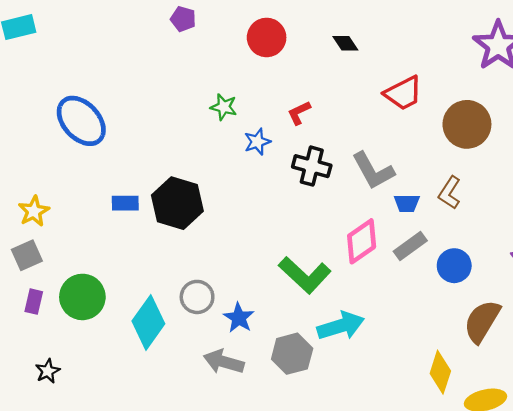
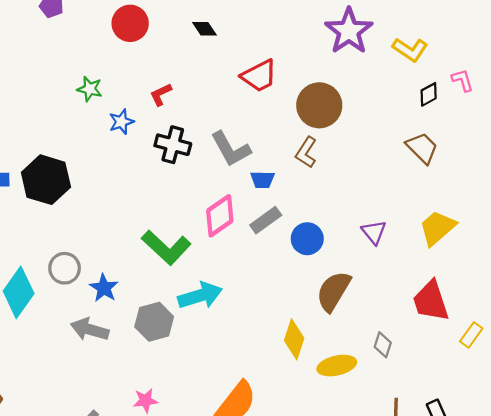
brown L-shape: (450, 193) -> (306, 152), moved

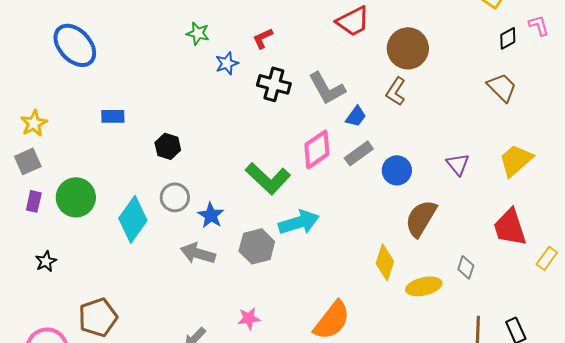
black hexagon: (46, 180) -> (168, 146), moved, size x0.6
blue trapezoid: (262, 180) -> (356, 116), turned -55

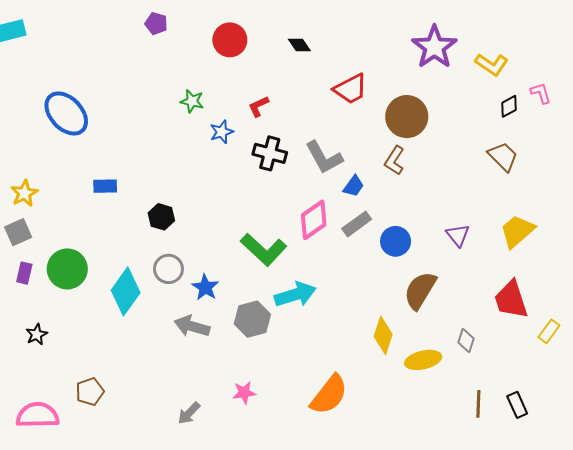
brown pentagon: (98, 317) -> (90, 392), size x0.7

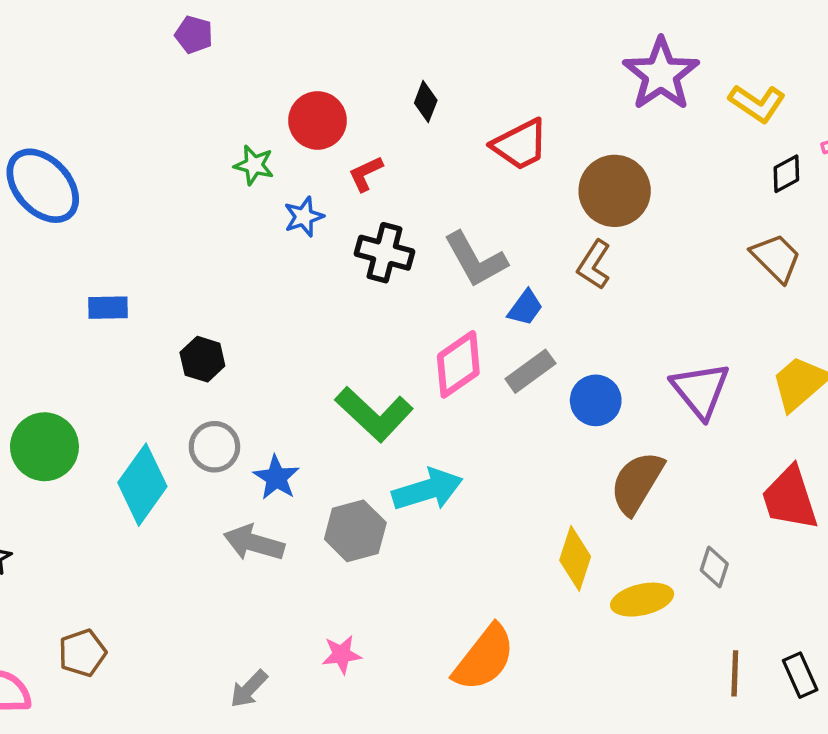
red circle: (230, 40) -> (318, 120), moved
black diamond: (299, 45) -> (426, 102), moved, turned 55
purple triangle: (458, 235) -> (700, 390), size x1.5

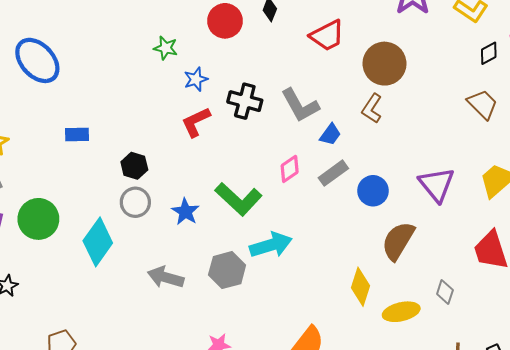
red circle: (318, 120) -> (225, 21), moved
red L-shape: (366, 174) -> (196, 122), moved, size x1.4
pink diamond: (458, 364) -> (290, 169), size x0.7
gray circle: (214, 447) -> (135, 202), moved
blue star: (276, 478) -> (185, 212), moved

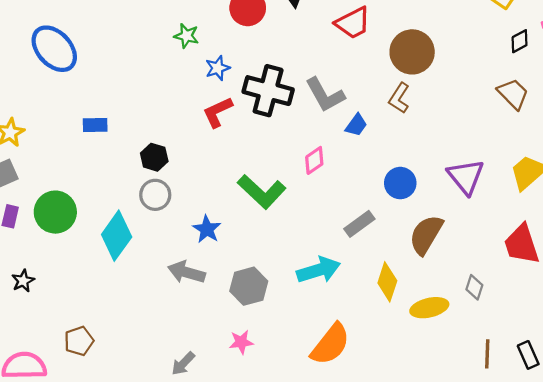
black cross: (245, 101) -> (268, 91), size x1.4
gray rectangle: (333, 173) -> (359, 224), moved
blue star: (185, 212) -> (207, 229), moved
cyan arrow: (271, 245) -> (319, 270), moved
gray hexagon: (227, 270) -> (249, 286), moved

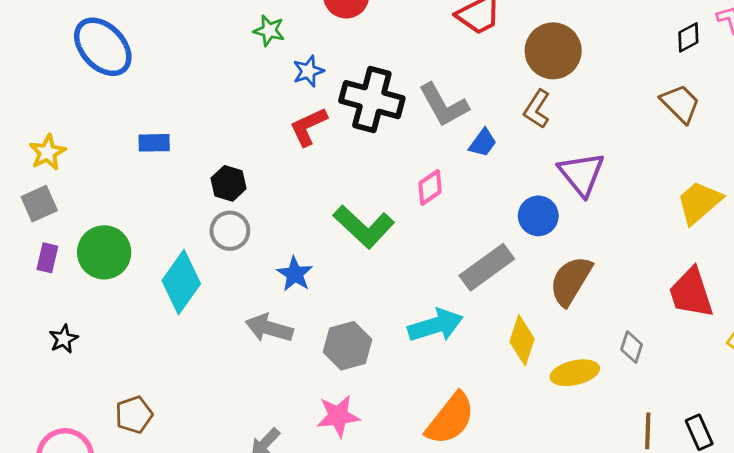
purple triangle: (466, 177) -> (582, 174), moved
gray rectangle: (359, 224) -> (487, 267), size x1.4
pink star: (241, 342) -> (338, 416), size x1.4

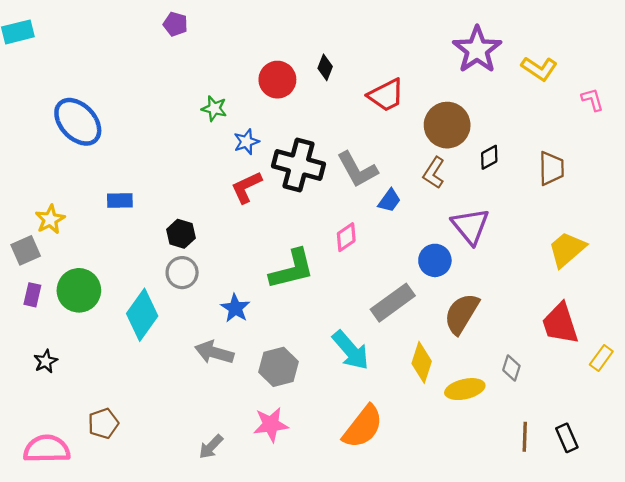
black diamond: (688, 37) -> (489, 157), moved
brown trapezoid: (680, 104) -> (551, 168), turned 44
yellow star: (47, 152) -> (50, 219), moved
green L-shape: (364, 227) -> (292, 269), turned -57
cyan arrow: (435, 325) -> (351, 350), turned 66

